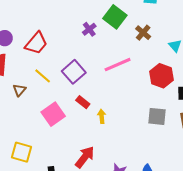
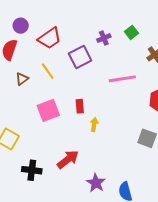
green square: (115, 17) -> (131, 32), size x0.6
purple square: (74, 72) -> (80, 57), moved
red rectangle: (83, 102) -> (80, 106), turned 32

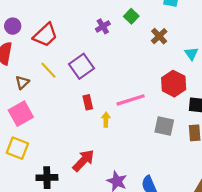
purple square: (80, 57) -> (81, 66), moved
pink line: (122, 79) -> (131, 100), moved
pink square: (48, 110) -> (21, 114), moved

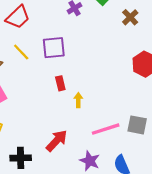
purple square: (81, 66) -> (54, 48), turned 30
pink line: (131, 100) -> (106, 129), moved
gray square: (164, 126) -> (137, 125), moved

